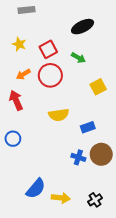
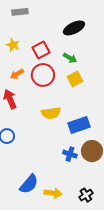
yellow square: (98, 87) -> (75, 79), moved
blue rectangle: (88, 127) -> (79, 125), size x1.5

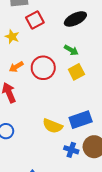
red square: (41, 50) -> (35, 20), moved
yellow semicircle: (51, 113) -> (53, 126), moved, turned 30

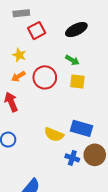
yellow star: (12, 37) -> (19, 55), moved
yellow square: (76, 72) -> (77, 82), turned 35
blue rectangle: (81, 120) -> (81, 128), turned 35

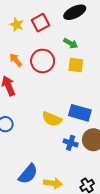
red square: (37, 31) -> (41, 23), moved
yellow star: (19, 55) -> (17, 25), moved
orange arrow: (18, 76) -> (16, 60), turned 80

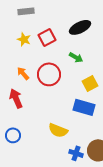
yellow square: (76, 65) -> (90, 83), moved, turned -35
blue rectangle: (80, 113) -> (84, 107), moved

